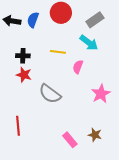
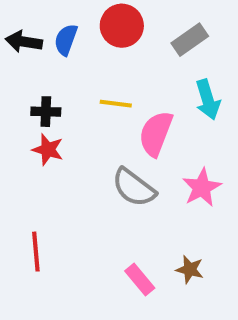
cyan arrow: (89, 43) -> (208, 100), moved, turned 36
pink semicircle: (78, 67) -> (156, 134), size x1.6
gray semicircle: (50, 94) -> (134, 188), moved

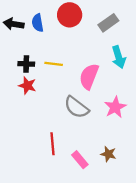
blue semicircle: (66, 40) -> (38, 23), turned -30
yellow line: (116, 104) -> (54, 64), moved
red line: (36, 252) -> (52, 144), moved

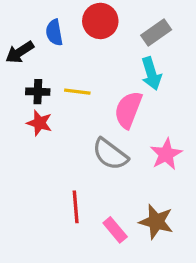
black arrow: (14, 24) -> (20, 52), moved, turned -42
cyan arrow: (119, 57) -> (151, 74), moved
brown star: (108, 154) -> (156, 222), size x1.5

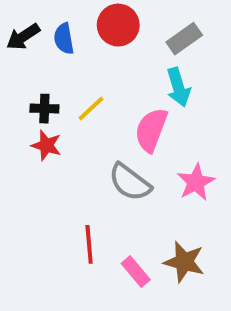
black arrow: (20, 52) -> (23, 37), moved
yellow line: (77, 92) -> (91, 109), turned -50

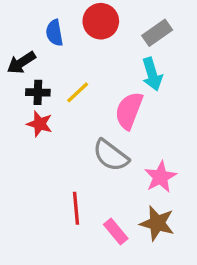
black arrow: (23, 37) -> (21, 63), moved
pink star: (196, 182) -> (160, 177), moved

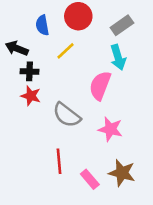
black arrow: (21, 63) -> (17, 48), turned 55
yellow line: (78, 92) -> (65, 51), moved
gray semicircle: (111, 155) -> (67, 115), moved
pink star: (160, 177) -> (110, 129), moved, turned -30

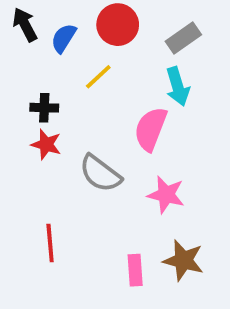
blue semicircle: (42, 25) -> (64, 38), turned 42
black arrow: (17, 48) -> (25, 25), moved, turned 40
red line: (59, 161) -> (50, 243), moved
pink rectangle: (90, 179) -> (135, 270), turned 36

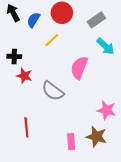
cyan arrow: (178, 86) -> (106, 46), moved, turned -30
black cross: (44, 108) -> (14, 56), moved
pink star: (166, 195) -> (107, 110), moved

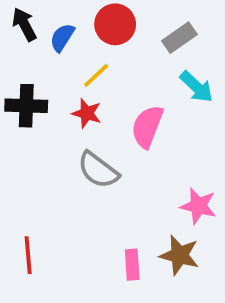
black cross: (14, 56) -> (26, 106), size x1.5
red star: (24, 76) -> (87, 113), moved
red line: (26, 127) -> (28, 255), moved

